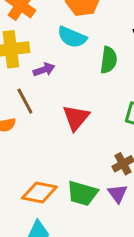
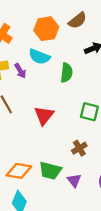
purple arrow: (44, 70) -> (20, 71), moved, turned 80
purple triangle: (118, 193) -> (74, 180), moved

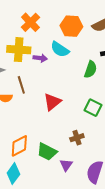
purple arrow: (20, 71) -> (40, 58), turned -64
green semicircle: (67, 73) -> (91, 69), moved
orange diamond: (19, 171) -> (19, 146), turned -50

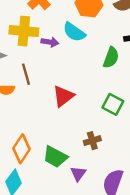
orange diamond: (19, 146) -> (22, 149), turned -30

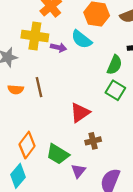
brown line: (26, 74) -> (39, 87), moved
red triangle: (63, 96) -> (80, 113), moved
green square: (113, 104) -> (115, 90), moved

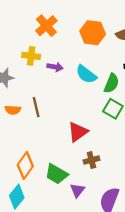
yellow cross: (35, 36) -> (31, 56), size x0.7
cyan semicircle: (81, 39) -> (86, 74), moved

